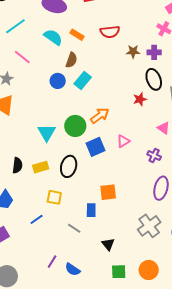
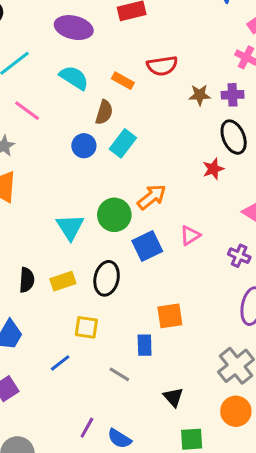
orange rectangle: (77, 35) -> (123, 81), moved
orange circle: (149, 270) -> (236, 411), moved

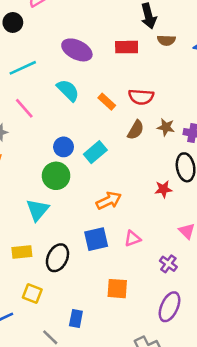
brown semicircle: (104, 112) -> (136, 130), moved
green circle: (114, 215) -> (56, 176), moved
orange square: (170, 316) -> (117, 289), moved

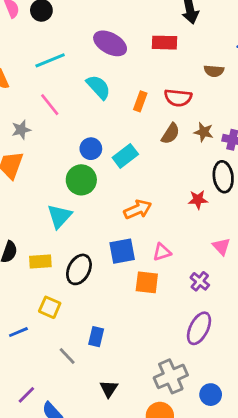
brown semicircle: (166, 40) -> (214, 71), moved
orange rectangle: (107, 102) -> (140, 101), turned 66
orange square: (117, 289) -> (147, 282), moved

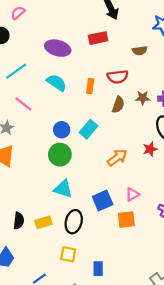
orange arrow: (138, 209) -> (117, 158), moved
cyan triangle: (59, 216) -> (63, 189), moved, turned -42
yellow square: (50, 307) -> (68, 254), moved

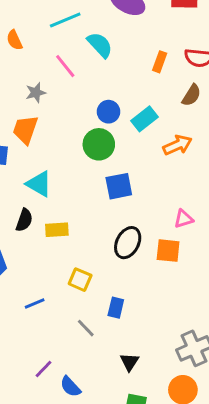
cyan semicircle: (57, 83) -> (100, 45), moved
orange arrow: (117, 158) -> (178, 145), moved
cyan triangle: (63, 189) -> (39, 184), moved
blue square: (103, 200) -> (119, 186), moved
black ellipse: (74, 222) -> (128, 243), moved

